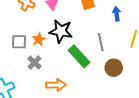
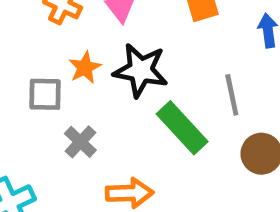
orange star: (39, 39) -> (85, 68), moved

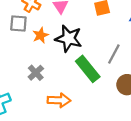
gray square: (45, 94) -> (18, 24), moved
gray line: (232, 95) -> (114, 54), turned 36

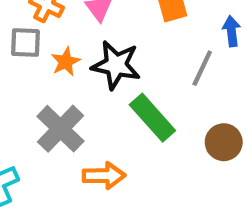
gray line: (114, 54) -> (202, 68), moved
gray cross: (36, 73) -> (60, 129), size x1.6

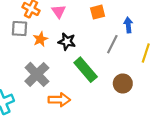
black star: (116, 65) -> (67, 42), size x0.7

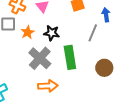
green rectangle: (86, 70) -> (70, 57), turned 35
gray cross: (37, 74) -> (40, 58), moved

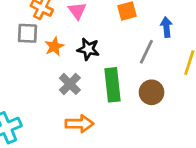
gray cross: (40, 58) -> (70, 84), size x0.7
brown circle: (104, 68) -> (152, 92), moved

